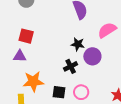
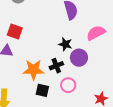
orange star: (33, 82) -> (33, 70), moved
pink circle: (81, 92) -> (68, 85), moved

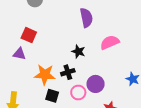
purple circle: (79, 58) -> (96, 84), moved

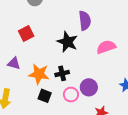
red square: (29, 35) -> (26, 33), turned 35
black star: (78, 51) -> (67, 42), moved, size x1.5
purple triangle: (19, 54) -> (14, 63), moved

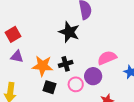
red square: (26, 33) -> (13, 34), moved
pink semicircle: (106, 47) -> (107, 58), moved

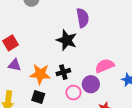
black square: (50, 87) -> (38, 97), moved

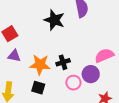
black star: (67, 40) -> (54, 20), moved

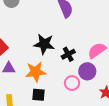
black star: (54, 20) -> (44, 44), moved
black cross: (63, 62) -> (68, 54), moved

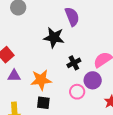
black star: (44, 44) -> (54, 38), moved

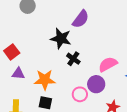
purple semicircle: (72, 17) -> (81, 19), turned 54
black cross: (74, 63) -> (73, 59), moved, turned -32

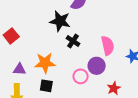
pink semicircle: (108, 64) -> (108, 46), turned 108
purple triangle: (18, 74) -> (20, 69), moved

